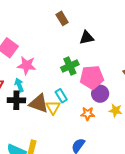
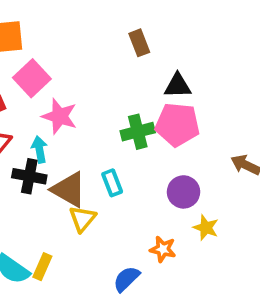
pink pentagon: (92, 77) -> (177, 125), moved
yellow triangle: (53, 107) -> (83, 219), moved
orange star: (88, 114) -> (163, 249), moved

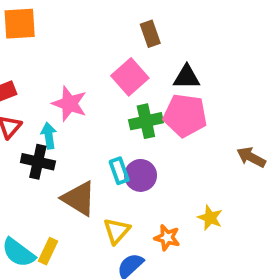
pink square: (32, 78) -> (130, 77), moved
brown triangle: (69, 190) -> (79, 198), moved
purple circle: (183, 192) -> (141, 175), moved
yellow triangle: (83, 219) -> (117, 231), moved

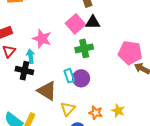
black triangle: (187, 77) -> (93, 22), moved
pink pentagon: (185, 115) -> (130, 53), moved
yellow star: (210, 218) -> (118, 111), moved

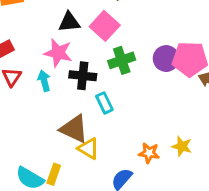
black triangle: (93, 22) -> (69, 22), moved
black cross: (24, 71) -> (83, 76), moved
purple circle: (81, 78) -> (166, 59), moved
yellow triangle: (68, 109) -> (88, 148), moved, turned -35

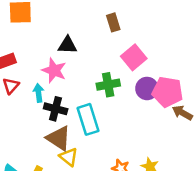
pink square: (105, 26) -> (134, 57), moved
black cross: (83, 76) -> (56, 109), moved
cyan rectangle: (104, 103) -> (88, 119), size x1.6

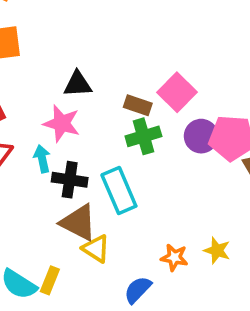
brown rectangle: (113, 22) -> (138, 105), moved, turned -48

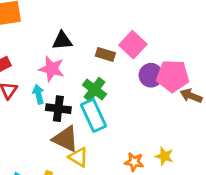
green cross: (143, 136) -> (95, 90), moved, turned -35

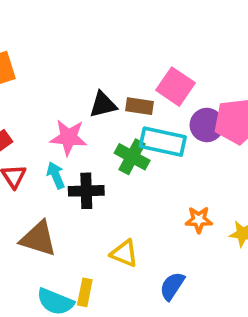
black triangle: (62, 41) -> (103, 105), moved
cyan rectangle: (94, 115) -> (163, 142), moved, turned -44
brown triangle: (65, 139) -> (38, 239), moved
orange star: (134, 162) -> (199, 220), moved

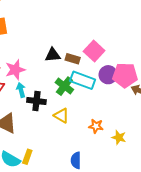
pink star: (69, 137) -> (15, 70), moved, turned -30
yellow triangle: (124, 253) -> (61, 116), moved
blue semicircle: (172, 286) -> (76, 160), turned -42

